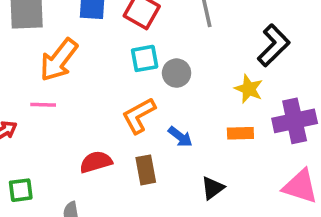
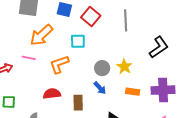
cyan square: (145, 58) -> (78, 41), moved
gray circle: (177, 73) -> (102, 68), moved
yellow star: (249, 89) -> (124, 67), moved
orange L-shape: (139, 115) -> (59, 64), moved

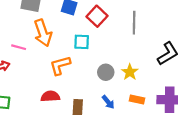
orange arrow: (41, 35) -> (43, 33), turned -70
pink line: (29, 58) -> (19, 47), moved
blue arrow: (100, 88) -> (108, 102), moved

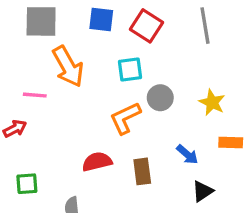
orange L-shape: (60, 65) -> (125, 118), moved
gray circle: (106, 72) -> (160, 98), moved

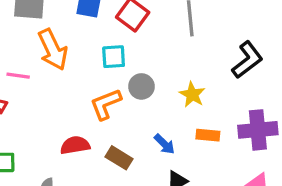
brown rectangle: (142, 171) -> (119, 158), turned -55

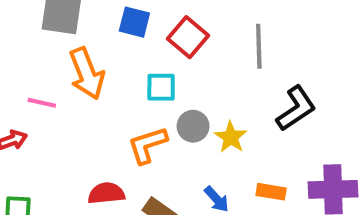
black L-shape: (247, 60) -> (296, 109), moved
yellow star: (192, 95) -> (231, 137), moved

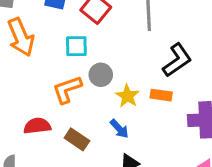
yellow star: (231, 137) -> (127, 96), moved
orange rectangle: (271, 192) -> (161, 95), moved

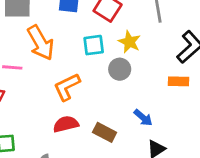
orange L-shape: (67, 89) -> (67, 87), moved
yellow star: (127, 96) -> (129, 42), moved

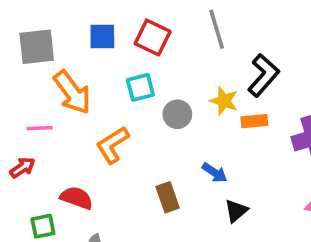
yellow star: (129, 42) -> (224, 101), moved
red semicircle: (66, 124) -> (77, 198), moved, turned 40
brown rectangle: (105, 132) -> (168, 197), turned 50

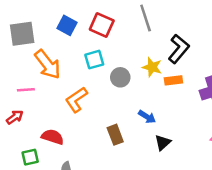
blue square: (102, 36) -> (67, 25), turned 30

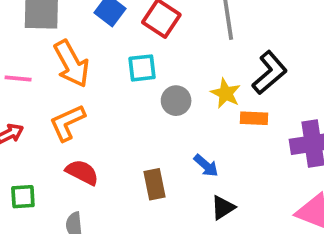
pink line: (26, 90) -> (18, 79), moved
orange L-shape: (76, 100) -> (67, 123), moved
red semicircle: (53, 137) -> (82, 172), moved

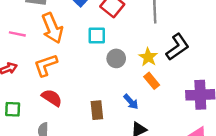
orange rectangle: (254, 118) -> (152, 81), moved, turned 42

